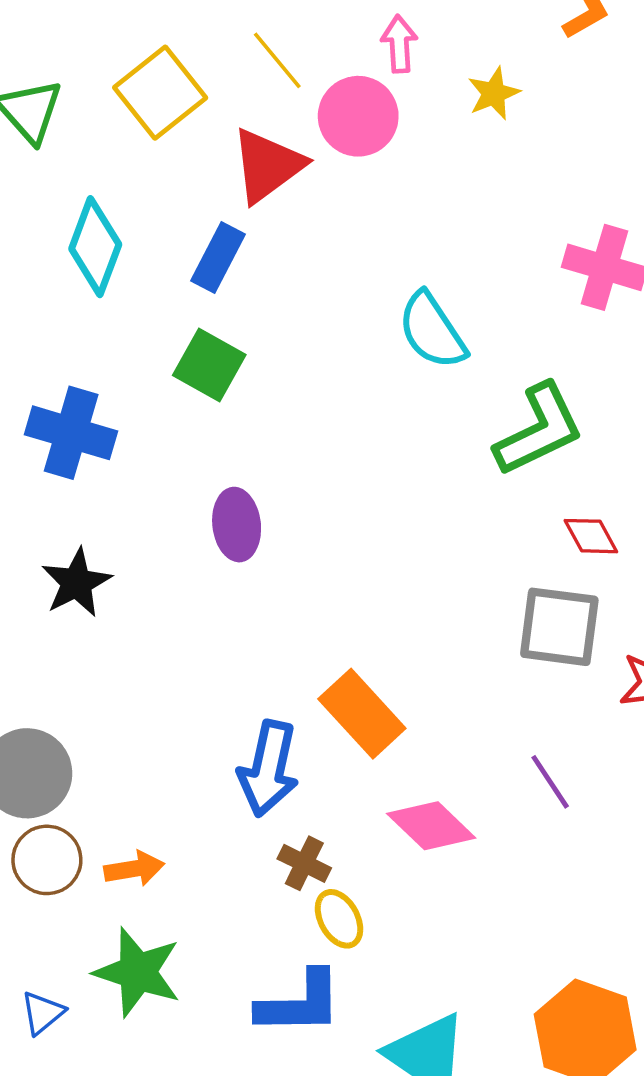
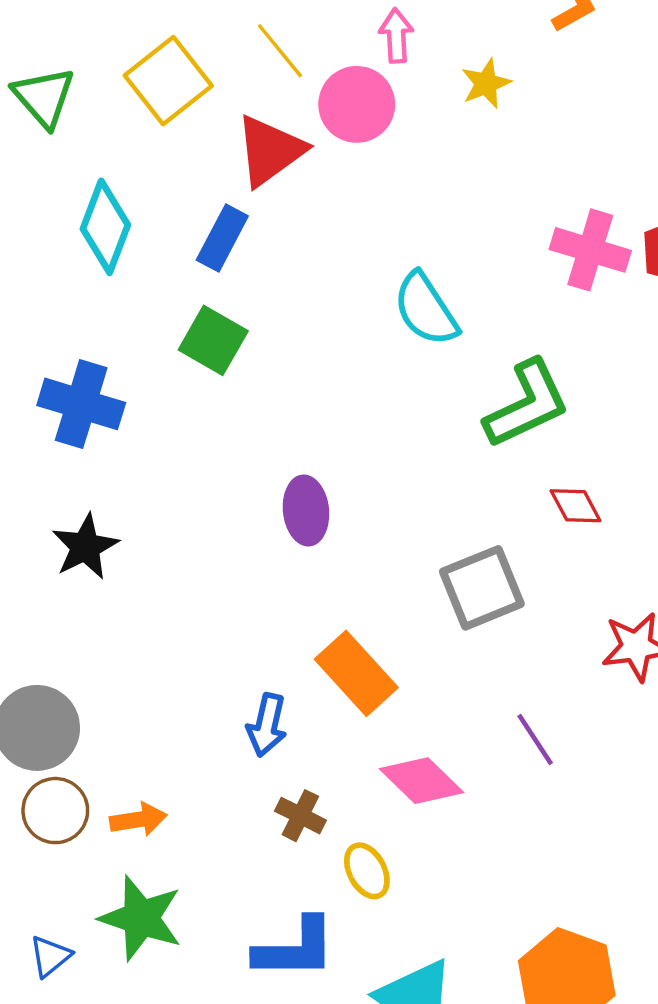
purple ellipse: (237, 525) -> (306, 510), moved
gray square: (559, 627) -> (482, 588), moved, turned -30
blue arrow: (268, 769) -> (267, 725), size x0.7
yellow ellipse: (339, 919) -> (367, 871), moved

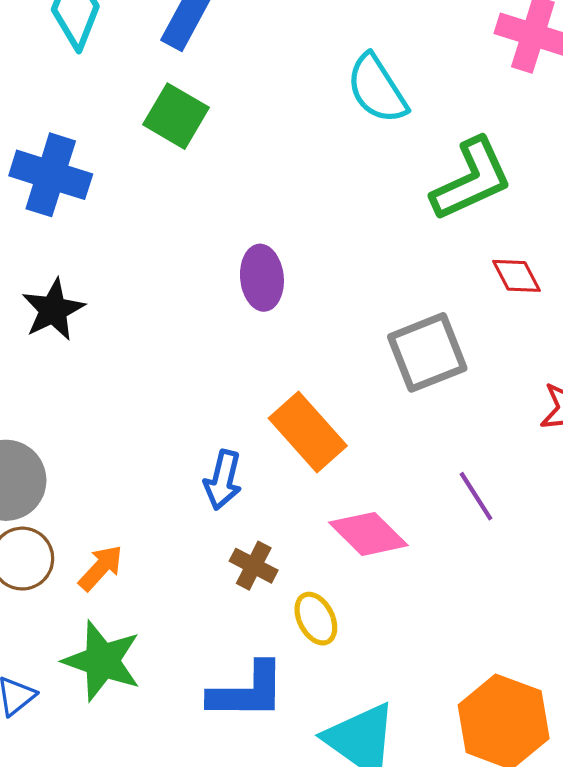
orange arrow: (138, 819) -> (101, 568), turned -39

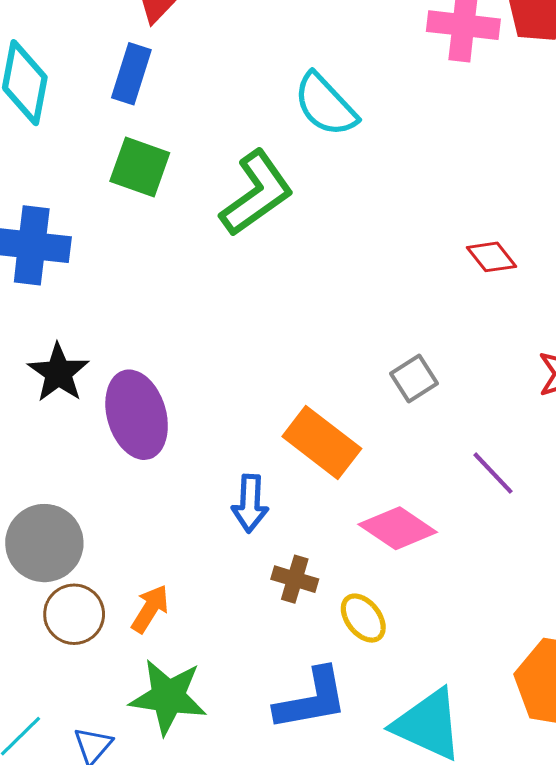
green L-shape: (472, 179) -> (257, 193), moved
purple ellipse: (262, 278) -> (137, 415), moved, size x1.4
gray square: (427, 352) -> (414, 378), moved, size x0.6

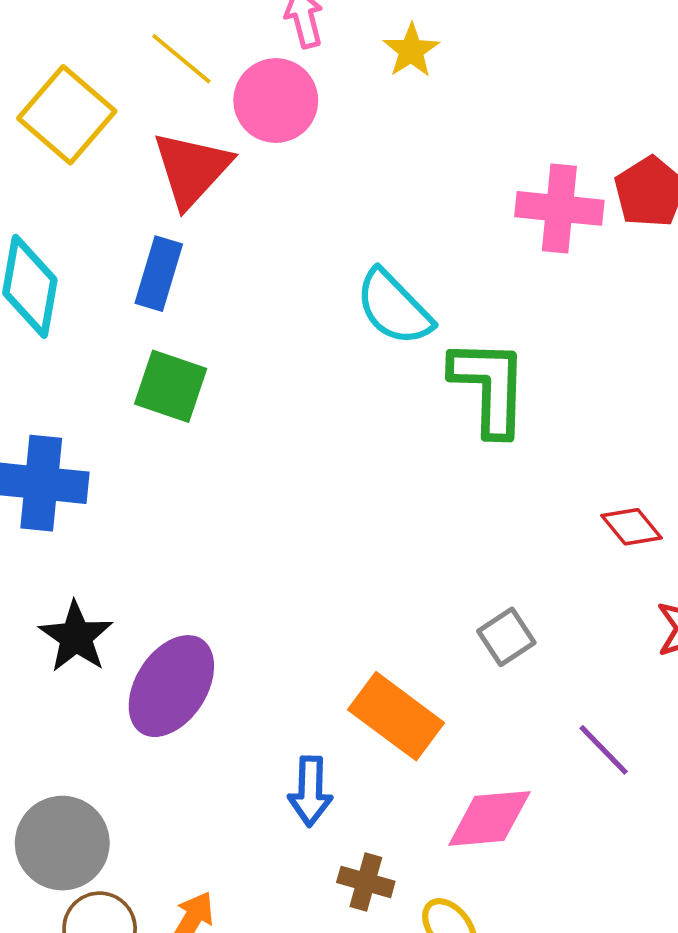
green L-shape: (257, 193) -> (489, 387), moved, turned -52
red diamond: (491, 257) -> (631, 527), moved
purple ellipse: (137, 415) -> (171, 686), turned 50
pink diamond: (398, 528) -> (489, 818), turned -38

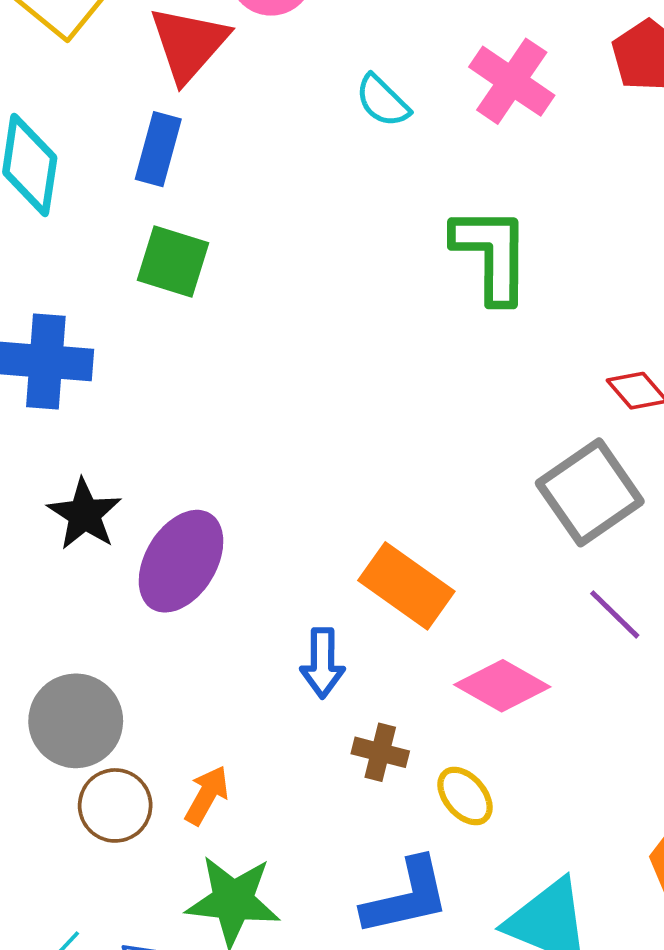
pink cross: (559, 208) -> (512, 81), moved, turned 30
cyan semicircle: (394, 307) -> (383, 101), moved, size x0.7
gray square: (506, 637) -> (590, 492), moved, size x1.8
pink diamond: (489, 818) -> (502, 686), turned 36

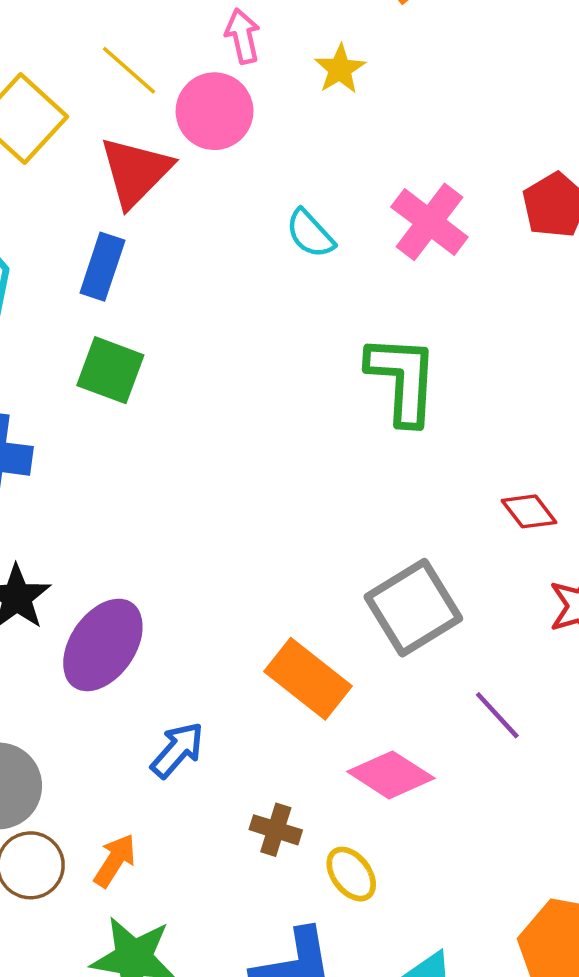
gray square: (590, 492) -> (413, 608), moved
blue arrow: (322, 663) -> (177, 750), moved, turned -142

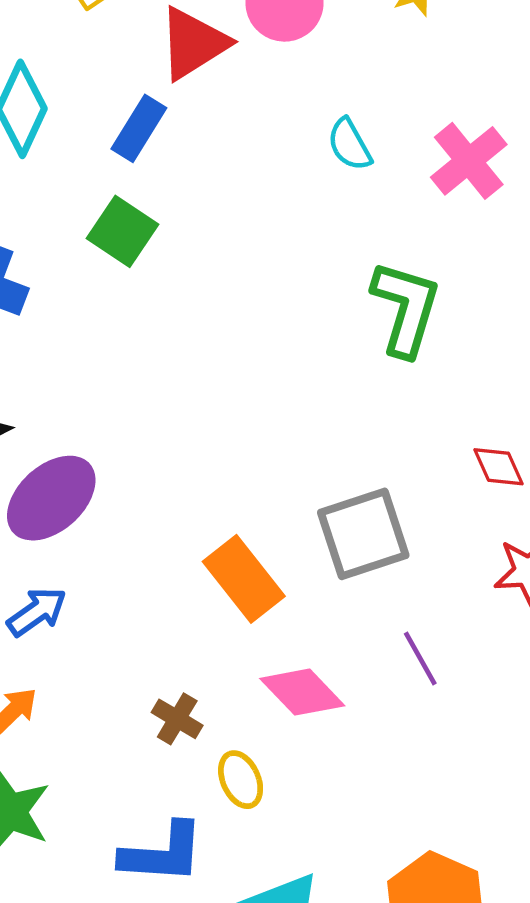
blue arrow: (177, 750) -> (37, 612), moved

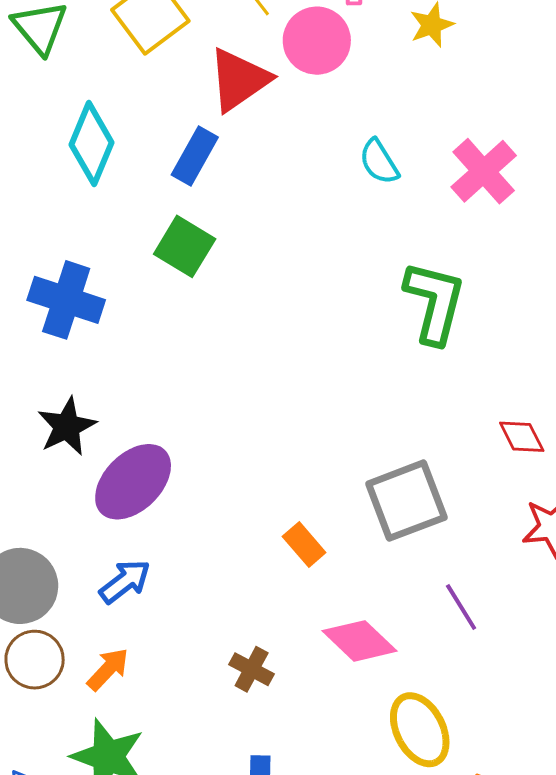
orange rectangle: (244, 579) -> (304, 544), size x0.6
yellow ellipse: (241, 780) -> (420, 730), moved, size x1.5

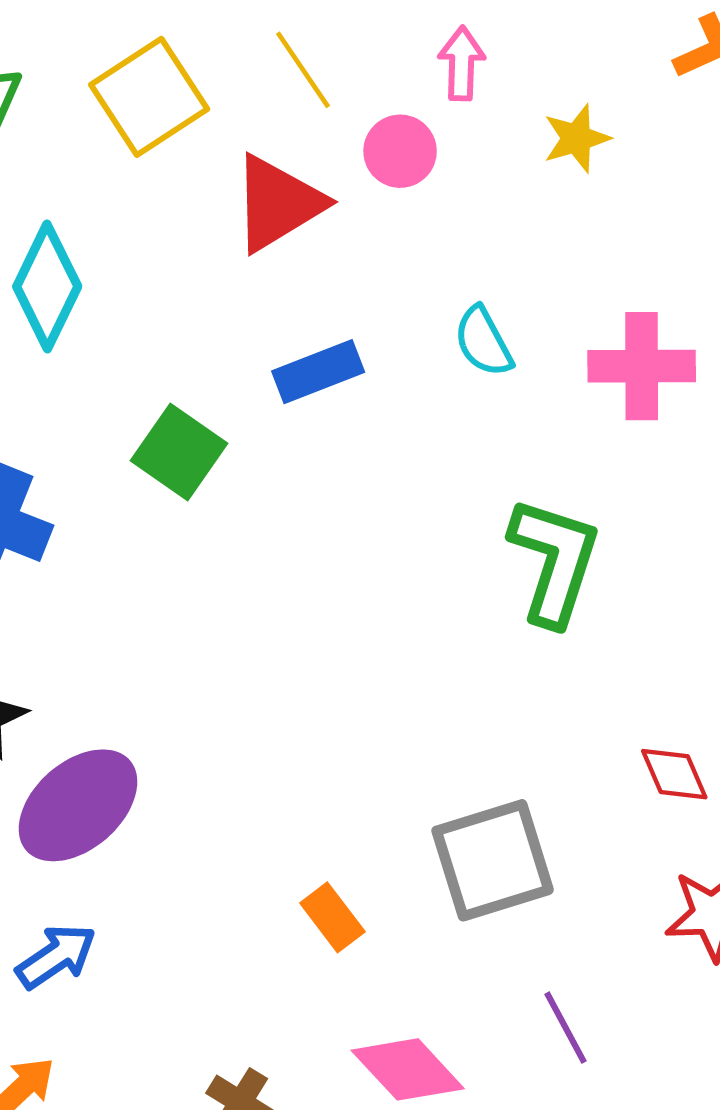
pink circle: (317, 41) -> (400, 151), size x0.7
blue rectangle: (195, 156) -> (318, 372), moved, turned 36
pink cross: (484, 171) -> (642, 366), turned 38

